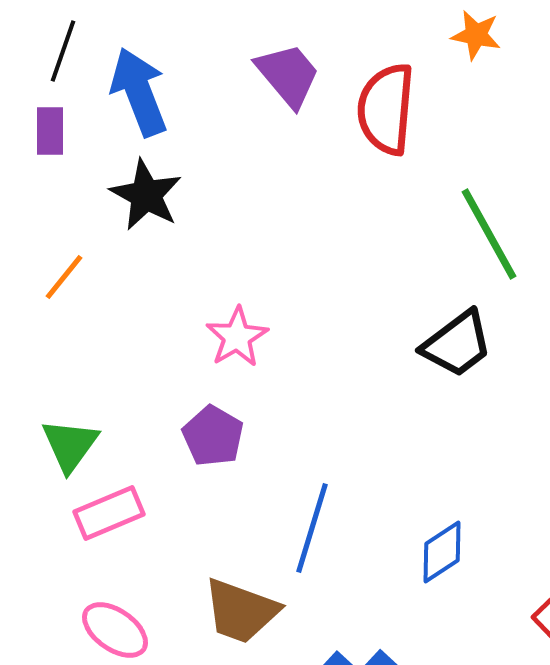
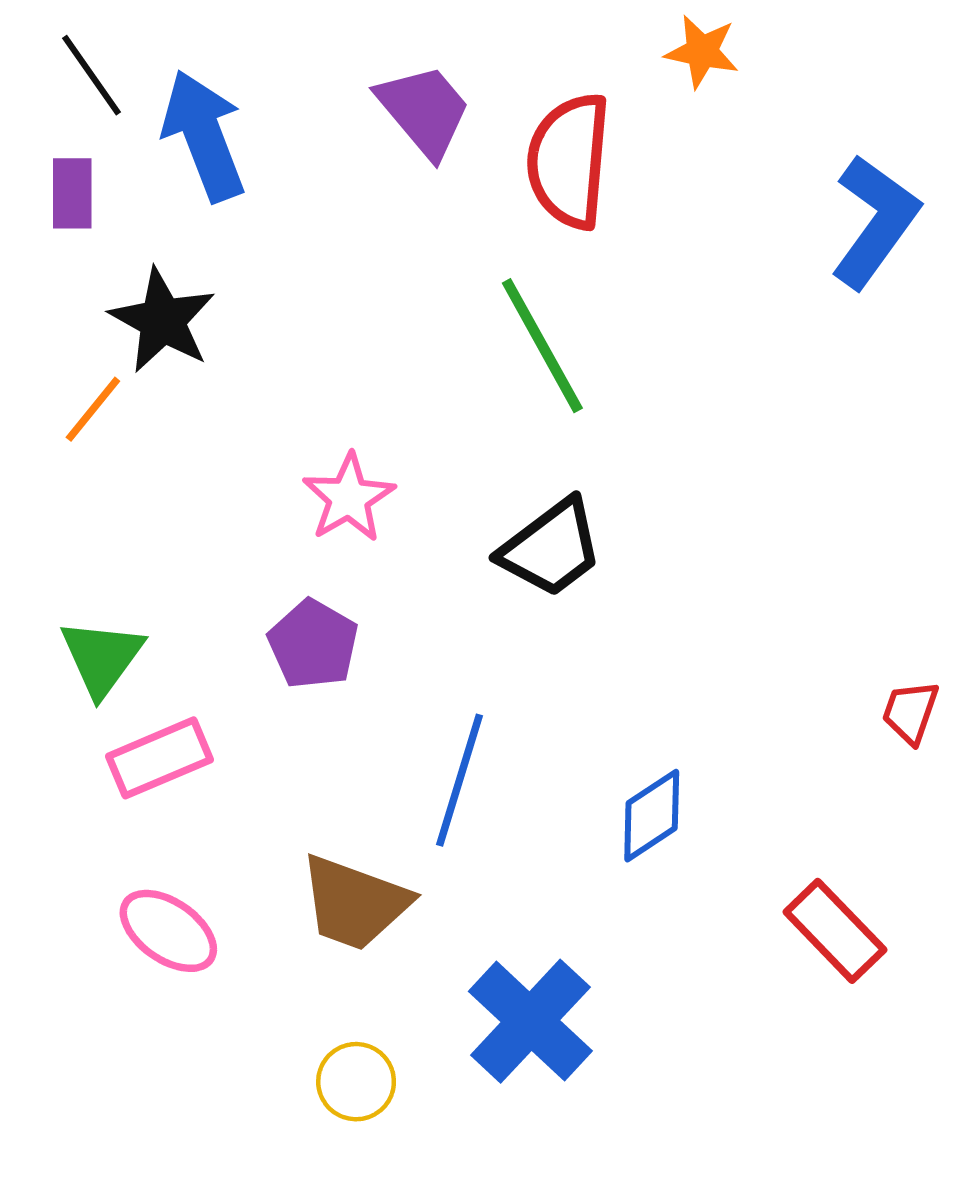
black line: (63, 51) -> (92, 75), turned -54
black star: (146, 195) -> (162, 320), moved
green line: (489, 234) -> (542, 346), moved
black trapezoid: (457, 344) -> (551, 548), moved

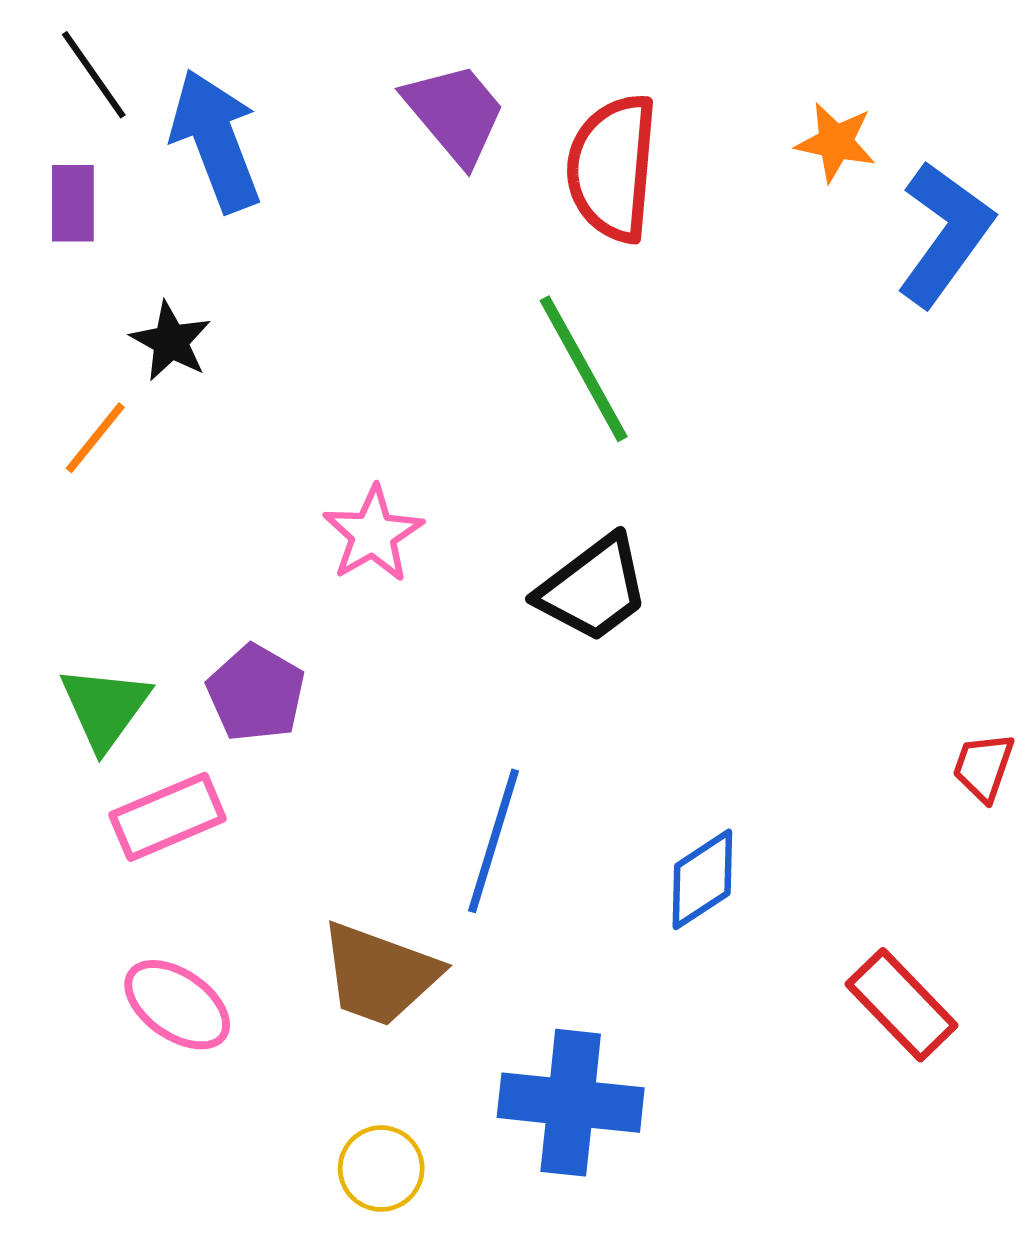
orange star: (702, 51) -> (836, 142), moved
black star: (162, 320) -> (171, 341), size x0.7
purple pentagon: (313, 644) -> (256, 693), moved
blue cross: (530, 1021) -> (571, 1103), turned -37

